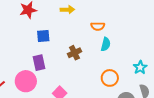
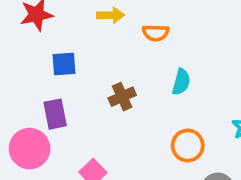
orange semicircle: (98, 26) -> (156, 33), moved

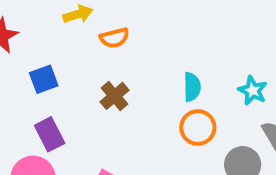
orange semicircle: (156, 33) -> (114, 38), moved
cyan semicircle: (181, 82) -> (192, 87), moved

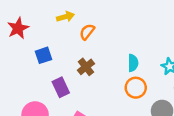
orange semicircle: (114, 38) -> (87, 32), turned 140
purple rectangle: (50, 134) -> (61, 87), moved

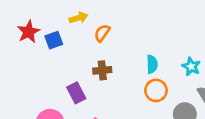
blue square: (43, 55) -> (54, 40), moved
brown cross: (86, 67) -> (102, 70), turned 35

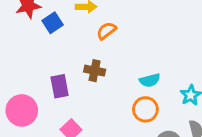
blue square: (54, 40) -> (53, 23), turned -30
cyan semicircle: (152, 64) -> (150, 80), turned 60

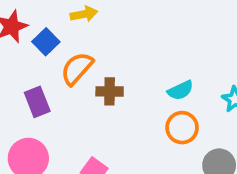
orange semicircle: (106, 31) -> (77, 69), moved, size x1.4
purple rectangle: (60, 86) -> (37, 102), moved

